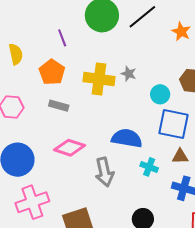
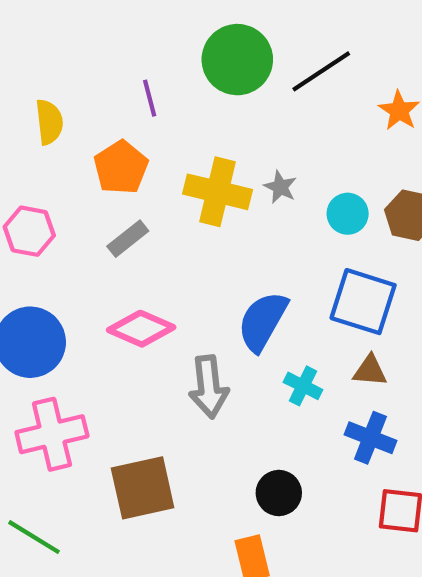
cyan circle: (160, 94) -> (348, 214), moved
gray rectangle: (59, 106) -> (128, 239), turned -60
blue semicircle: (127, 138) -> (263, 321), turned -76

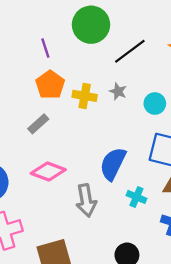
black line: (321, 71) -> (130, 51), moved
orange pentagon: (121, 167) -> (50, 85), moved
yellow cross: (217, 192) -> (85, 96), size x0.7

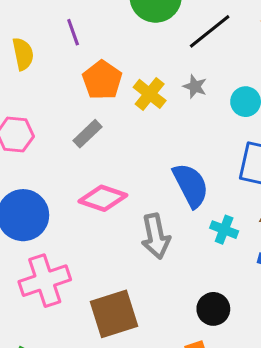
purple line: (45, 48) -> (73, 32), moved
yellow cross: (85, 96) -> (150, 94), turned 30
blue semicircle: (113, 164) -> (191, 185), turned 128

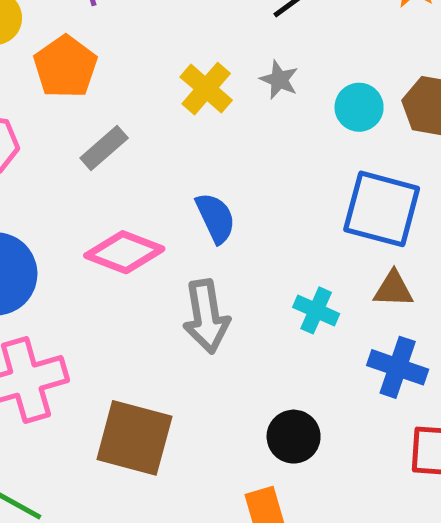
orange pentagon: (102, 80) -> (65, 67), moved
blue semicircle: (191, 185) -> (216, 218), moved, size x0.7
brown square: (114, 314) -> (134, 438), turned 30

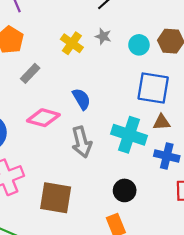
cyan cross: (316, 310) -> (129, 135), size x1.8

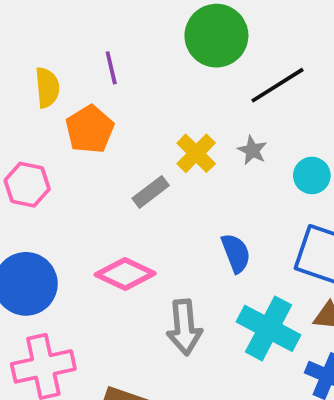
gray rectangle: (30, 73) -> (151, 192), moved
blue semicircle: (81, 99) -> (236, 253), moved

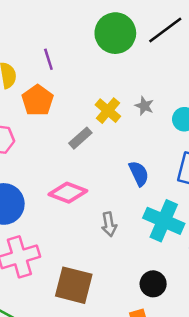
black line: (278, 85) -> (165, 30), moved
gray arrow: (184, 327) -> (109, 224), size x0.7

